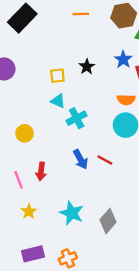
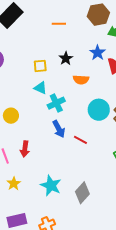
orange line: (81, 14) -> (59, 24), moved
orange semicircle: (126, 100) -> (81, 80), moved
blue arrow: (81, 159) -> (59, 129), moved

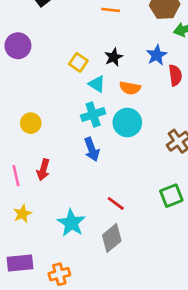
yellow square: (40, 66) -> (78, 62), turned 32
cyan triangle: (40, 88) -> (97, 84), moved
cyan circle: (99, 110) -> (127, 123), moved
red line: (80, 140) -> (116, 203), moved

